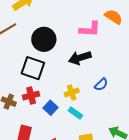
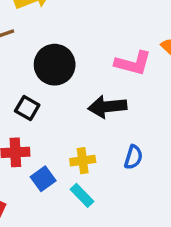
black square: (33, 68) -> (27, 108), size x0.6
blue semicircle: (101, 85) -> (133, 157), turned -40

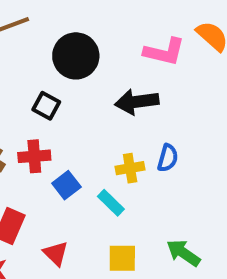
yellow cross: (83, 161) -> (130, 168), moved

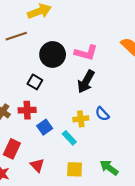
pink L-shape: (164, 52) -> (86, 53), moved
black arrow: (137, 102) -> (86, 82), turned -55
blue semicircle: (168, 158) -> (102, 114), turned 120

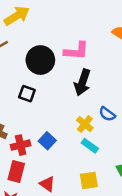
red cross: (27, 110) -> (21, 145), moved
yellow cross: (81, 119) -> (85, 124), turned -32
cyan rectangle: (69, 138) -> (90, 146), moved

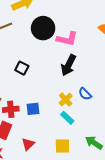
black circle: (40, 60) -> (43, 28), moved
blue square: (47, 141) -> (33, 109), turned 32
red triangle: (47, 184) -> (28, 144), turned 32

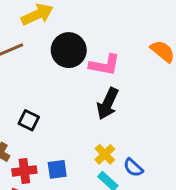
black square: (22, 68) -> (29, 120), moved
blue semicircle: (85, 94) -> (133, 168), moved

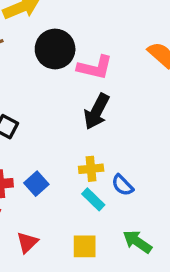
yellow cross: (105, 154) -> (91, 169), turned 36
blue square: (57, 169) -> (36, 184), turned -36

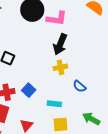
yellow cross: (91, 169) -> (60, 67), moved
cyan rectangle: (93, 199) -> (54, 104), moved, turned -32

